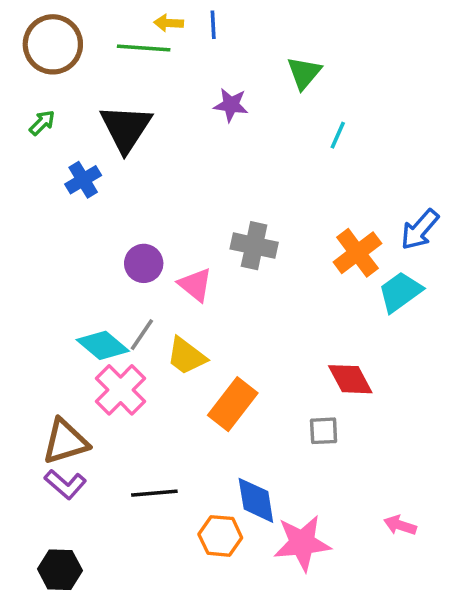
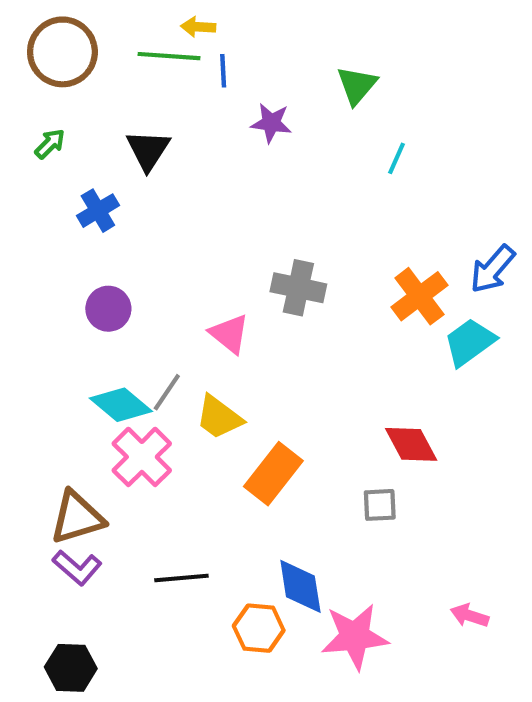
blue line: (213, 25) -> (223, 71), moved
black triangle: (126, 128) -> (148, 150), size x0.7
purple circle: (144, 263) -> (108, 309), moved

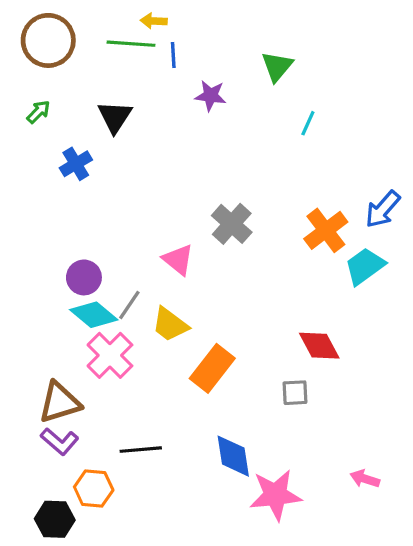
gray cross: (298, 288) -> (232, 224), turned 30
purple circle: (108, 309) -> (84, 277), moved
orange hexagon: (259, 628) -> (94, 488), moved

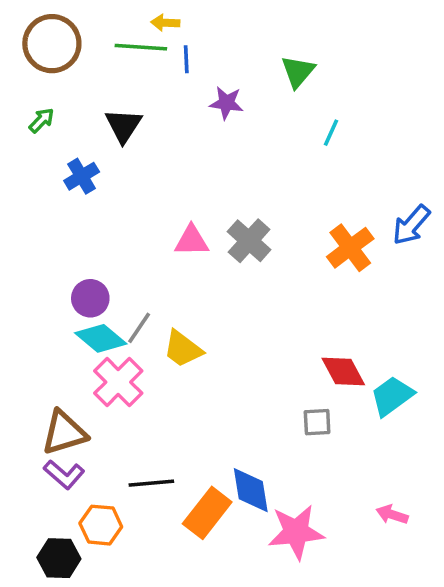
pink triangle: (178, 260) -> (191, 241), moved, turned -40
cyan trapezoid: (365, 266) -> (392, 396), moved
orange rectangle: (212, 368) -> (207, 513), moved

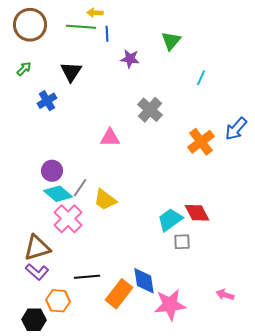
cyan line: (331, 133) -> (201, 78), moved
gray cross: (249, 241) -> (150, 110), moved
cyan trapezoid: (392, 396) -> (170, 220), moved

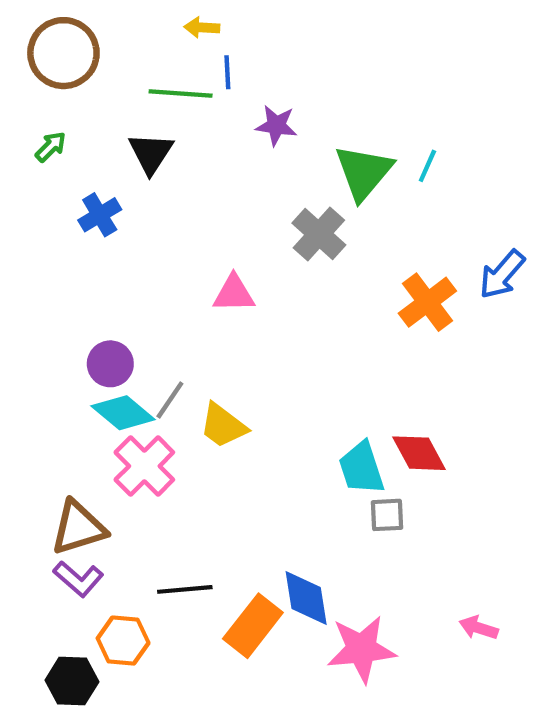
green line: (81, 27) -> (181, 94), moved
green triangle: (171, 41) -> (364, 172), moved, size x1.4
cyan trapezoid: (170, 220) -> (361, 468), turned -72

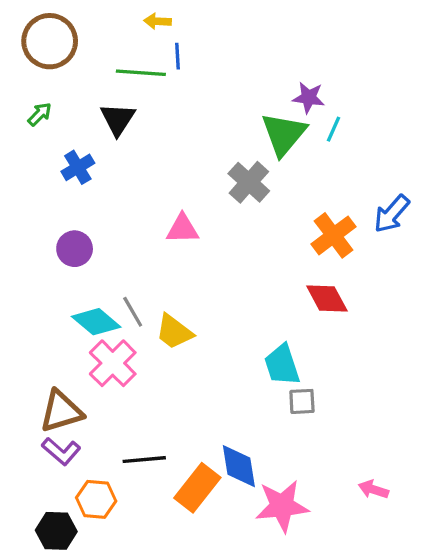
purple star: (276, 125) -> (309, 98), moved
purple circle: (110, 364) -> (75, 249), moved
gray line: (170, 400) -> (133, 312), turned -64
red diamond: (419, 453) -> (327, 298), moved

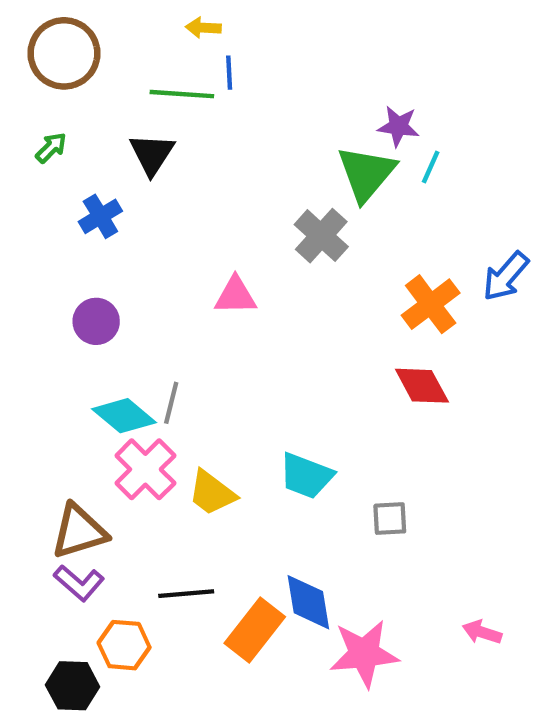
gray line: (133, 312) -> (171, 403), turned 44
yellow trapezoid: (174, 332) -> (212, 493), moved
cyan trapezoid: (282, 365) -> (306, 476), moved, turned -51

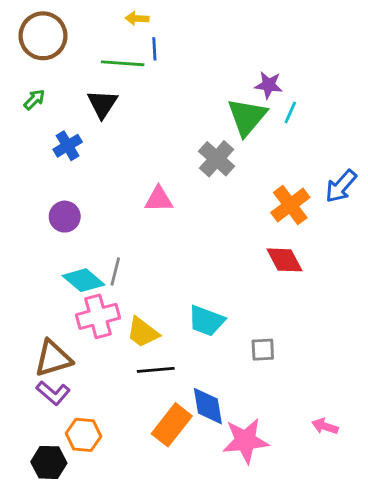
pink cross: (145, 469) -> (98, 316), turned 30
black line: (186, 594) -> (156, 370), moved

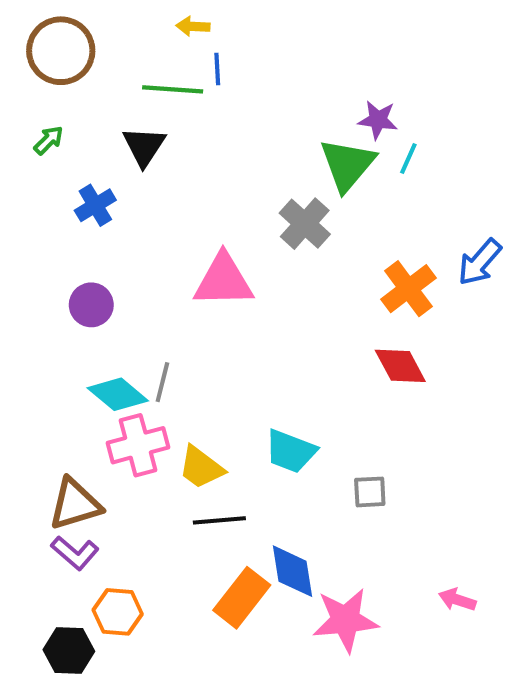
pink triangle: (159, 199) -> (223, 280), size x1.5

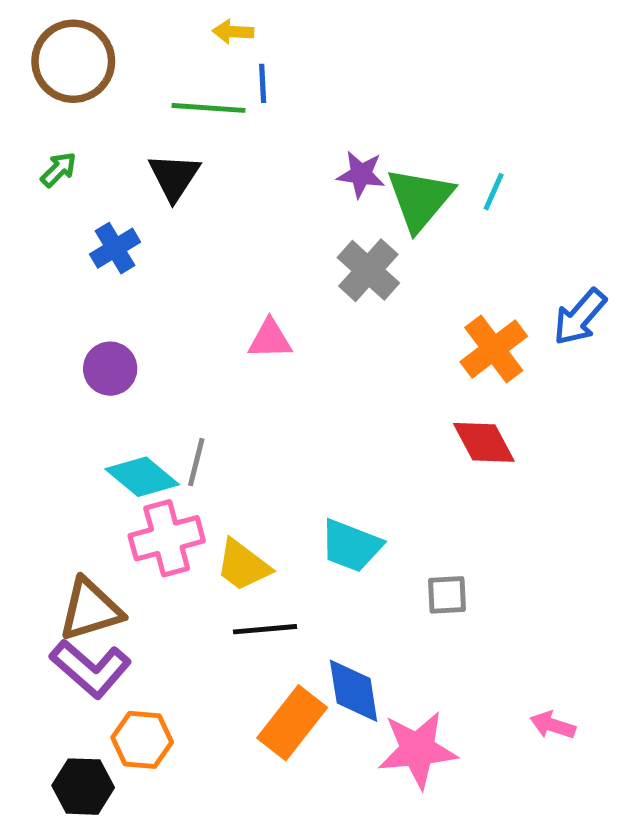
purple star: (378, 120) -> (361, 174), moved
pink triangle: (223, 280) -> (270, 339), size x0.6
purple L-shape: (75, 553) -> (90, 669), size x1.4

